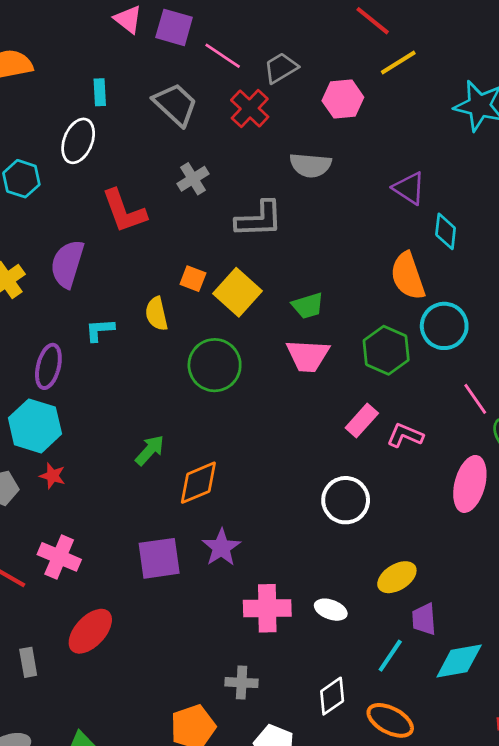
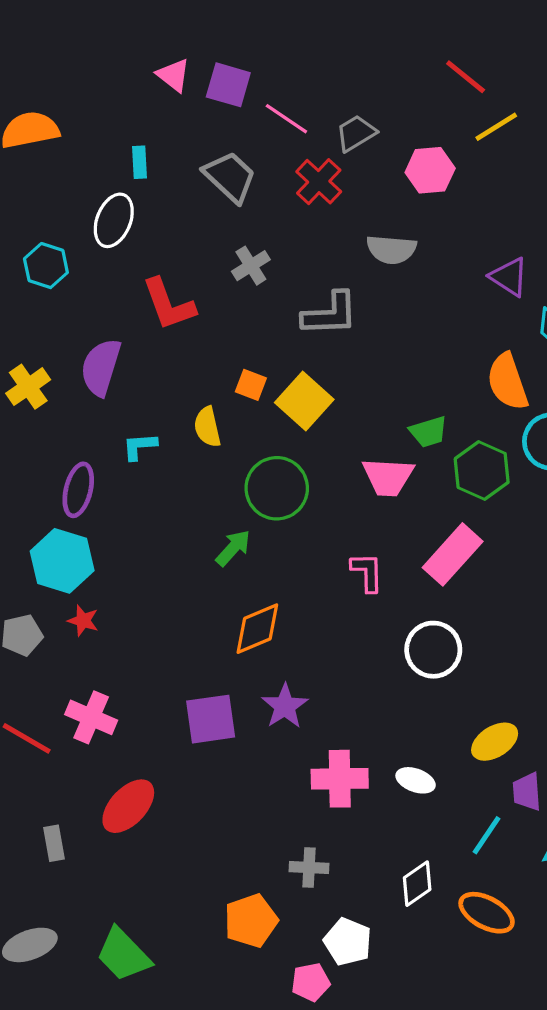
green trapezoid: (308, 306) -> (428, 432), moved
pink rectangle: (362, 420) -> (453, 554), size x1.5
pink L-shape: (405, 435) -> (367, 572), moved, turned 66
green arrow: (150, 450) -> (233, 548), moved

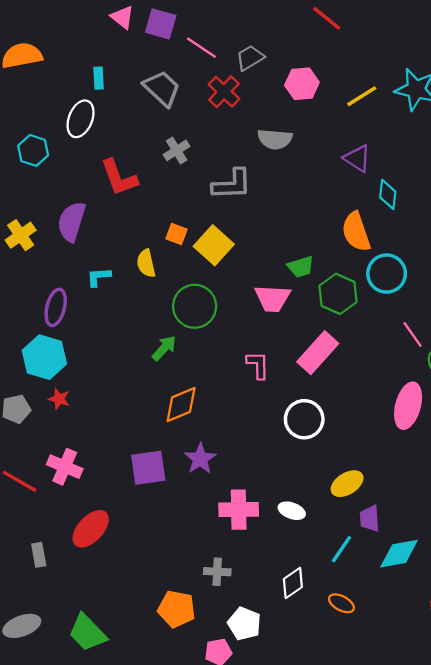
yellow line: (496, 127) -> (362, 96), moved
orange ellipse: (487, 913) -> (341, 603), size x0.7
orange pentagon: (251, 921) -> (177, 609), turned 30

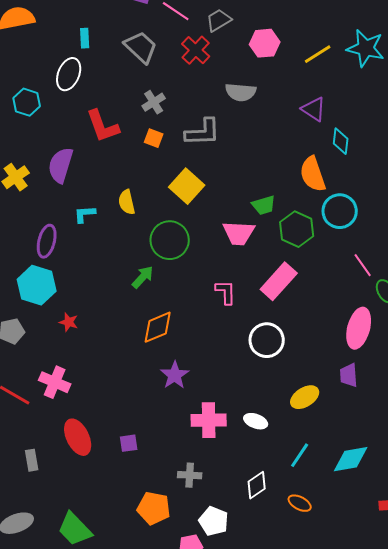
orange square: (177, 234) -> (154, 138), moved
red star: (59, 399) -> (69, 322), moved
purple square: (148, 468) -> (129, 443), moved, size x0.6
purple trapezoid: (370, 519) -> (349, 375), moved
red ellipse: (91, 529) -> (78, 437), turned -69

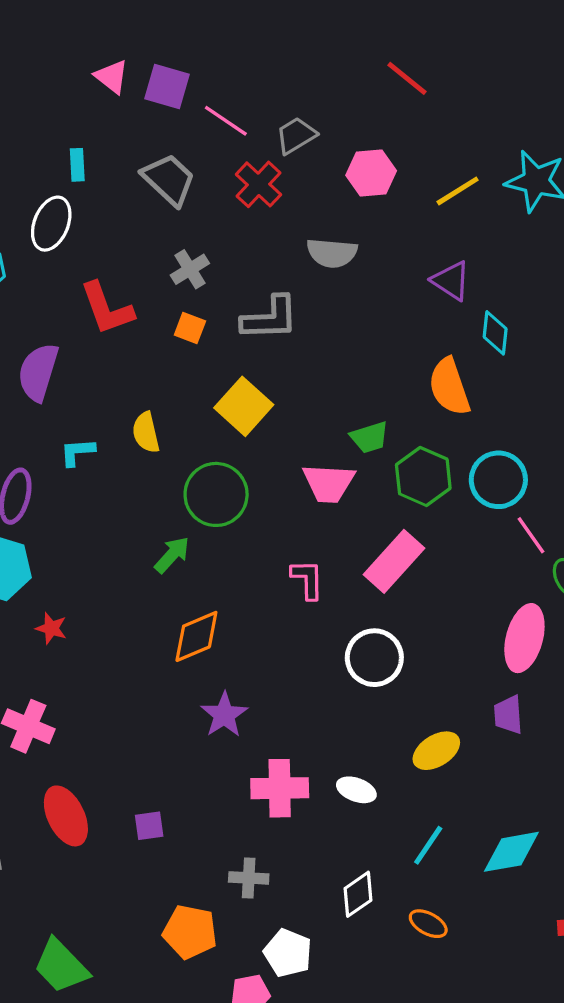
cyan circle: (340, 211) -> (498, 480), moved

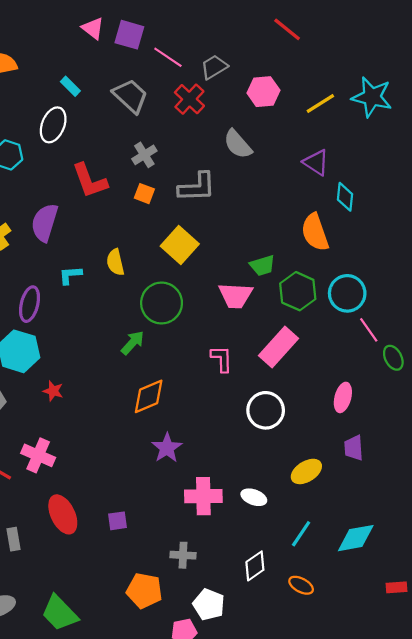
cyan rectangle: (77, 165) -> (70, 86), turned -42
gray semicircle: (332, 253) -> (238, 144), turned 44
pink ellipse: (524, 638) -> (343, 397), moved, size x0.7

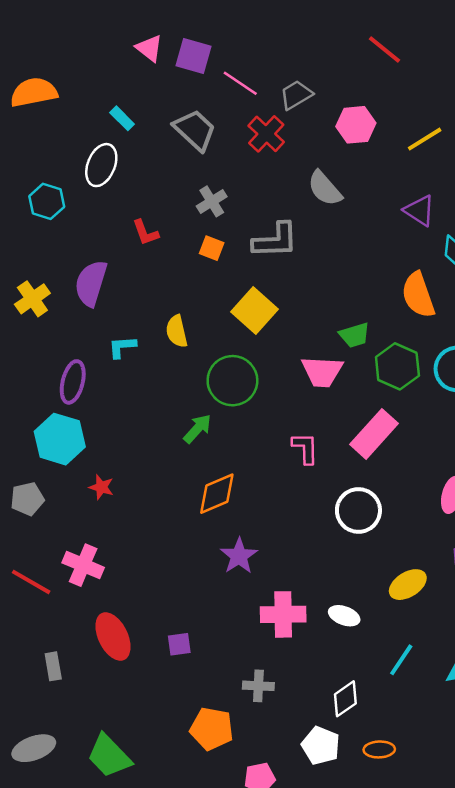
red L-shape: (90, 181) -> (145, 233), size x0.6
orange ellipse: (301, 585) -> (379, 749), moved, turned -30
white pentagon: (209, 605) -> (321, 746), moved

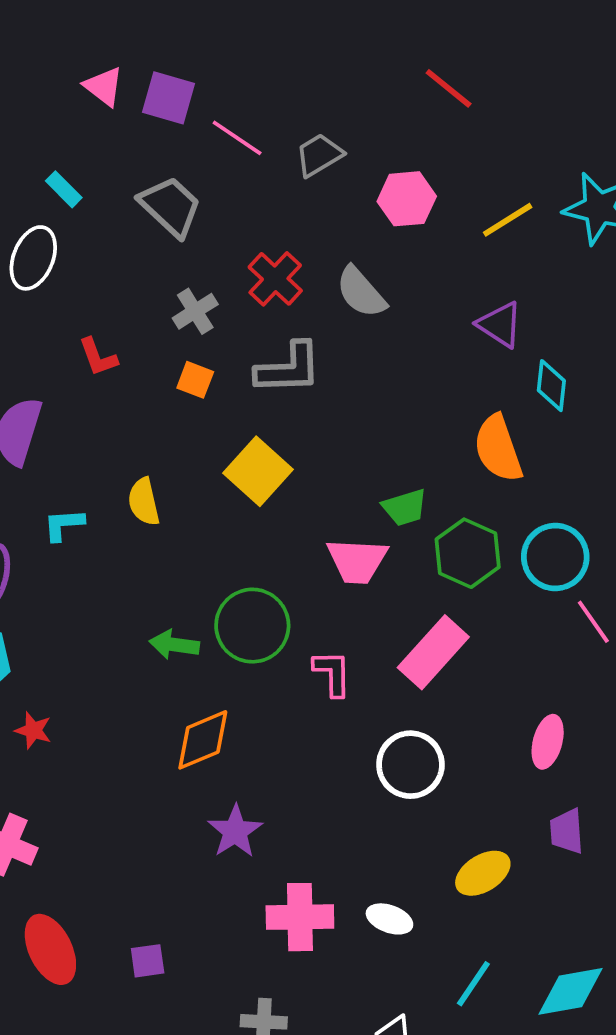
red cross: (266, 134) -> (275, 279), moved
green circle: (232, 381) -> (252, 626), moved
green arrow: (197, 429) -> (174, 645), turned -124

